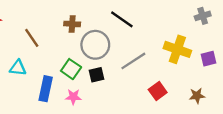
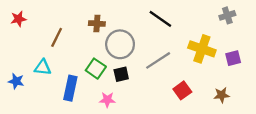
black line: (122, 19) -> (160, 19), moved
brown line: (32, 38) -> (57, 37), turned 60
pink star: (73, 97) -> (107, 100), moved

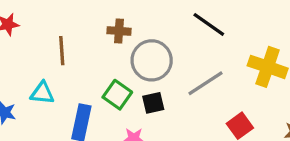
brown line: (57, 37) -> (62, 51), turned -30

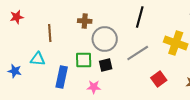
black line: (209, 24) -> (140, 17), turned 70
green square: (117, 95) -> (84, 60), turned -36

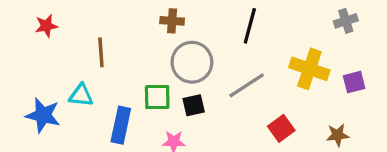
brown cross: (85, 21) -> (172, 21), moved
blue star: (15, 71) -> (43, 115), size x1.5

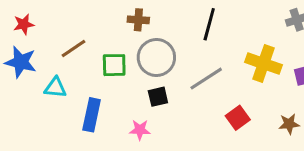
brown line: (101, 52) -> (73, 48), turned 60
green square: (157, 97) -> (114, 65), moved
blue star: (43, 115) -> (21, 62), moved

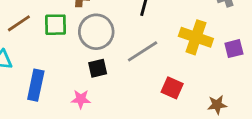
green square: (114, 65) -> (55, 25), moved
red square: (238, 118) -> (172, 88), turned -30
brown star: (289, 124) -> (217, 105), moved

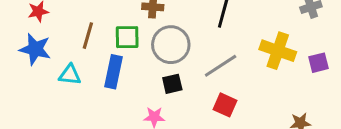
brown line: (19, 23) -> (88, 36), turned -40
blue rectangle: (36, 85) -> (114, 72), moved
red square: (172, 88) -> (225, 105), moved

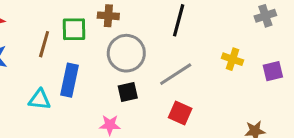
green square: (127, 37) -> (74, 29), moved
yellow cross: (278, 51) -> (232, 59), size x0.6
cyan triangle: (70, 75) -> (40, 100), moved

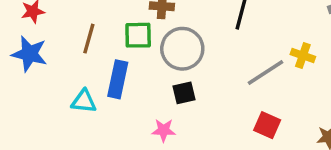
green square: (74, 29) -> (138, 35), moved
gray line: (176, 74) -> (266, 73), moved
red square: (180, 113) -> (267, 125), moved

